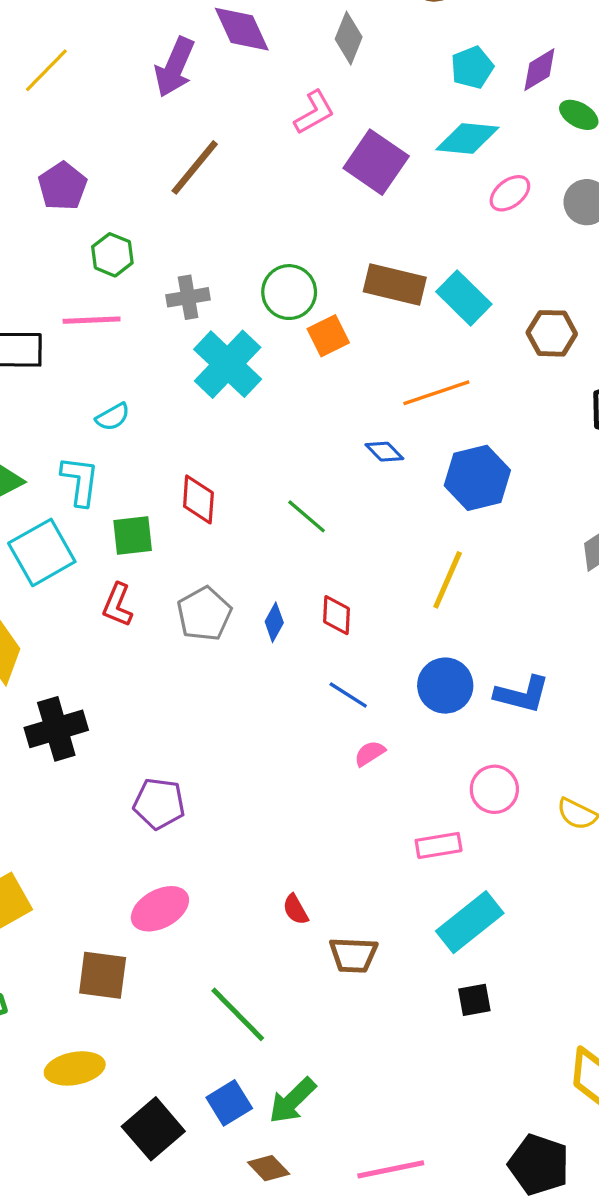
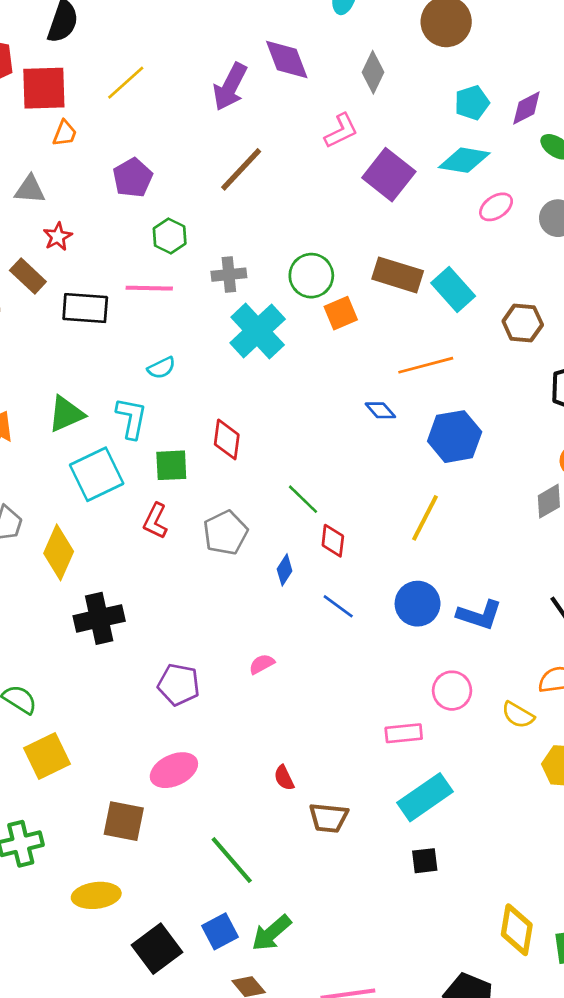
green line: (307, 516) -> (303, 499), moved
blue diamond: (274, 622) -> (285, 570), moved
pink semicircle: (370, 753) -> (262, 664), moved

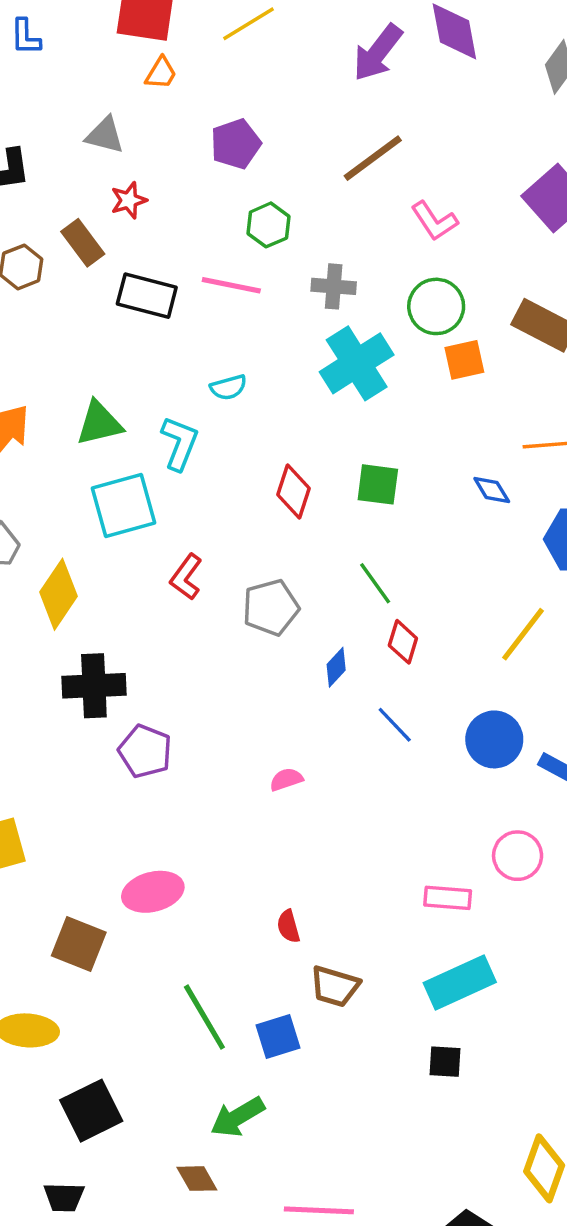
pink L-shape: (341, 131) -> (434, 221), moved, turned 72
green square: (171, 465) -> (378, 484), moved
purple pentagon: (179, 685) -> (145, 751), moved
blue square: (220, 931) -> (278, 1036), moved

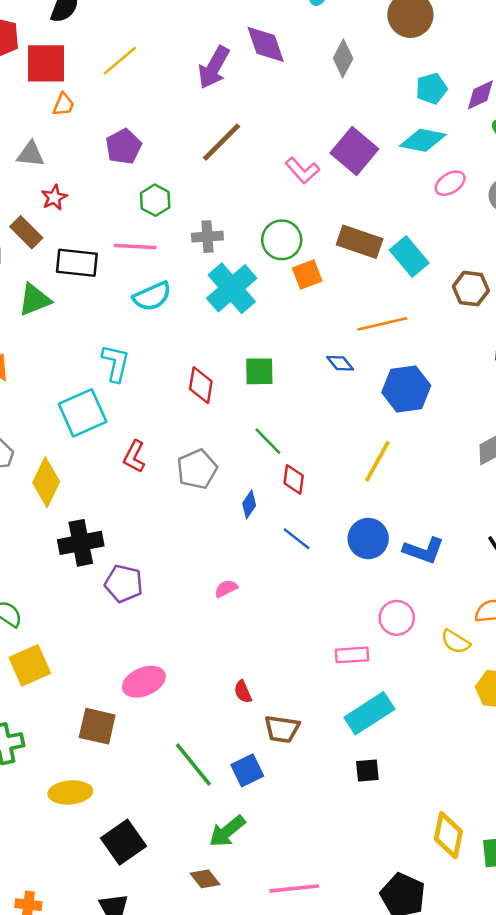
pink L-shape: (434, 221) -> (302, 170), moved
cyan semicircle: (228, 387) -> (152, 296), moved, size x1.5
green triangle: (99, 423) -> (35, 300), moved

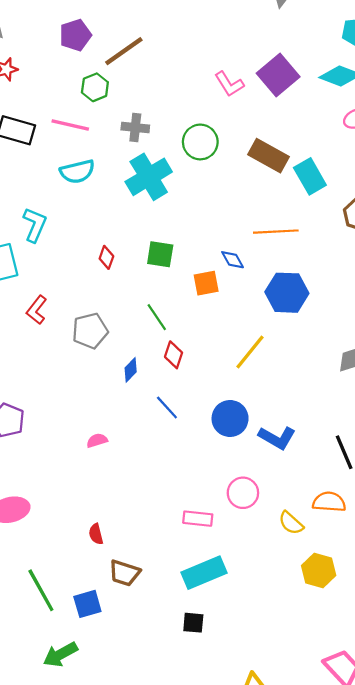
brown line: (221, 142) -> (124, 51), moved
orange square: (307, 275) -> (206, 283), moved
red diamond: (201, 385) -> (106, 257), size x0.7

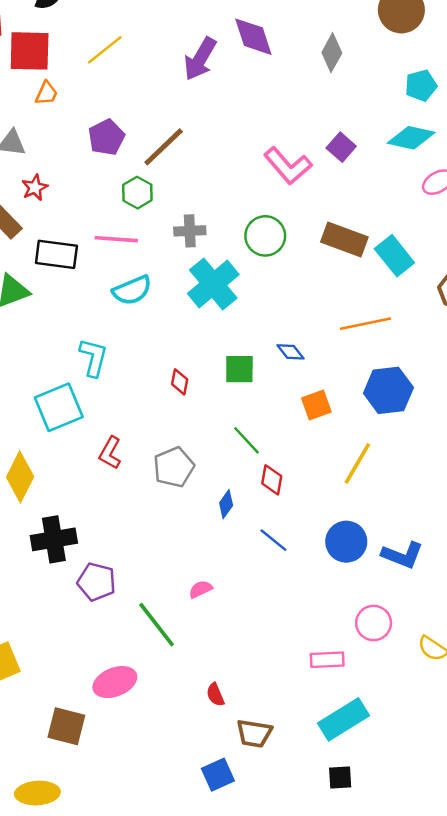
purple square: (278, 75) -> (341, 147), size x0.6
pink L-shape: (229, 84) -> (288, 166), size x1.4
blue diamond: (233, 260) -> (290, 352), moved
orange square: (206, 283) -> (316, 405), moved
green line: (41, 590) -> (157, 625), moved

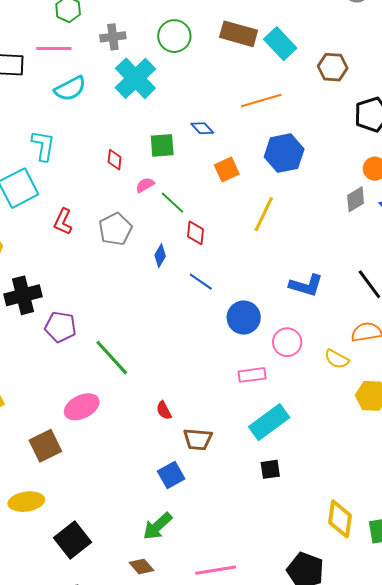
blue circle: (346, 542) -> (244, 318), moved
pink semicircle: (200, 589) -> (145, 185), moved
brown square: (66, 726) -> (45, 446), turned -36

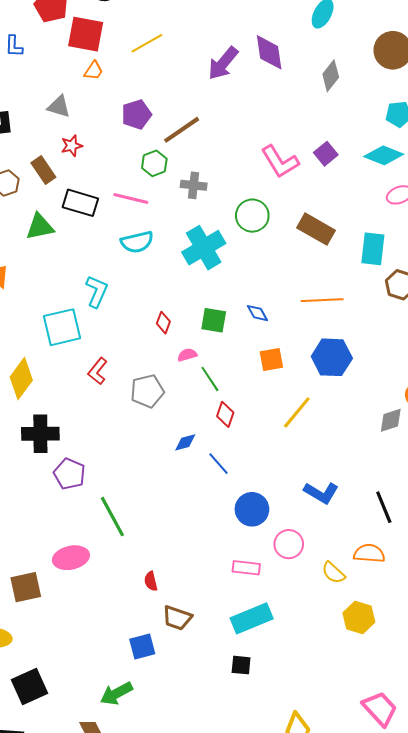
gray cross: (113, 37) -> (194, 185), moved
cyan rectangle: (280, 44) -> (373, 249), moved, turned 36
blue diamond: (160, 256) -> (185, 442), moved, turned 30

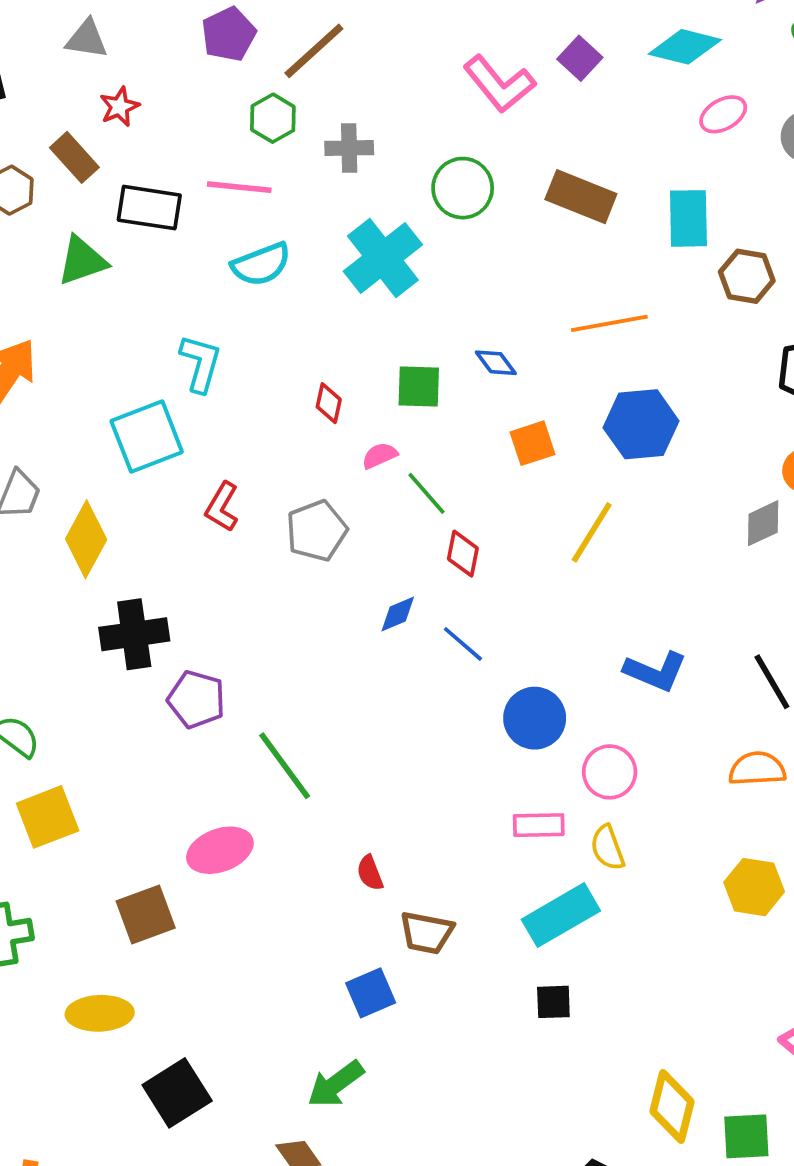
yellow semicircle: (333, 573) -> (607, 848), moved, turned 35

